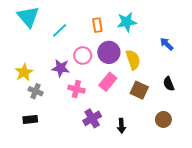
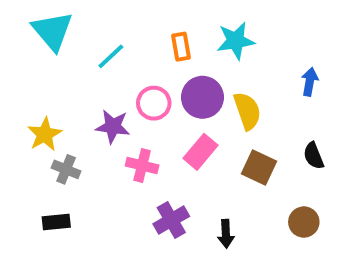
blue arrow: (167, 44) -> (310, 82), turned 56

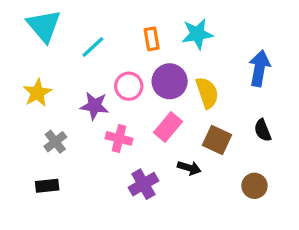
blue arrow: (310, 82) -> (259, 68), size x1.5
yellow star: (45, 134) -> (37, 93), moved
gray cross: (66, 169) -> (55, 142), turned 30
black arrow: (226, 234) -> (189, 168), moved, turned -70

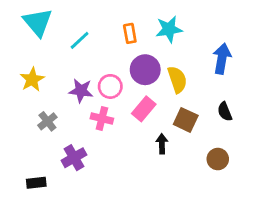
pink circle: (129, 86) -> (110, 86), moved
black arrow: (189, 168) -> (162, 144), turned -108
purple cross: (143, 184) -> (74, 158), moved
black rectangle: (47, 186) -> (36, 183), moved

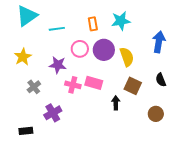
cyan triangle: (38, 22) -> (27, 16), turned 35
cyan line: (80, 40) -> (57, 29), turned 35
pink circle: (110, 86) -> (80, 49), moved
pink rectangle: (144, 109) -> (94, 83), moved, turned 66

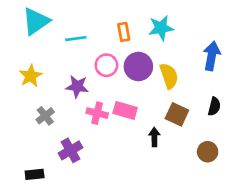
black semicircle: (161, 80) -> (214, 106), turned -144

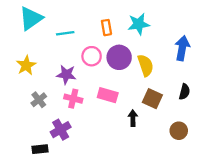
pink cross: (97, 113) -> (73, 99), moved
black rectangle: (35, 174) -> (40, 149), moved

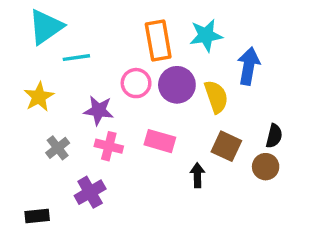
orange rectangle: (106, 28) -> (158, 40), size x1.6
cyan line: (65, 33) -> (76, 58), moved
blue arrow: (182, 48) -> (249, 66), moved
brown circle: (179, 131) -> (266, 167), moved
black rectangle: (40, 149) -> (37, 216), moved

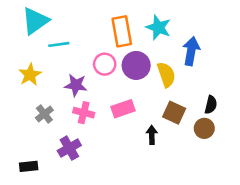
cyan star: (206, 35) -> (158, 27), turned 30
pink rectangle: (160, 141) -> (123, 109), turned -35

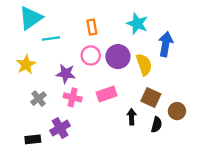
orange rectangle: (122, 31) -> (92, 27), moved, size x0.6
black semicircle: (211, 105) -> (157, 125), moved
black rectangle: (29, 166) -> (33, 139), moved

